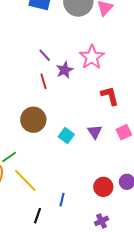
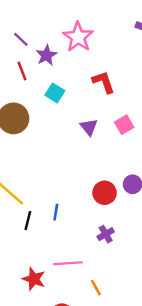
cyan square: (66, 136) -> (55, 93), moved
black line: (38, 216) -> (28, 221), moved

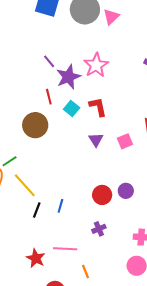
purple star: (46, 55) -> (68, 77), size x1.4
red line: (22, 71) -> (49, 97), moved
red L-shape: (104, 82) -> (98, 107), moved

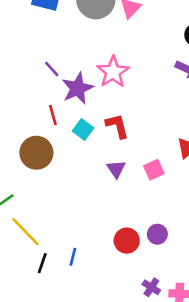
purple cross: (99, 229) -> (151, 287), moved, turned -32

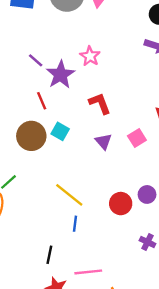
pink star: (113, 72) -> (90, 56), size x0.7
cyan square: (83, 129) -> (60, 131), moved
yellow line: (25, 232) -> (69, 195), moved
black line: (42, 263) -> (49, 255), moved

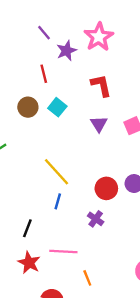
pink star: (90, 56) -> (99, 37), size x1.4
purple star: (60, 75) -> (67, 51), size x0.7
brown circle: (31, 136) -> (28, 107), size x0.7
purple cross: (148, 242) -> (96, 219), moved

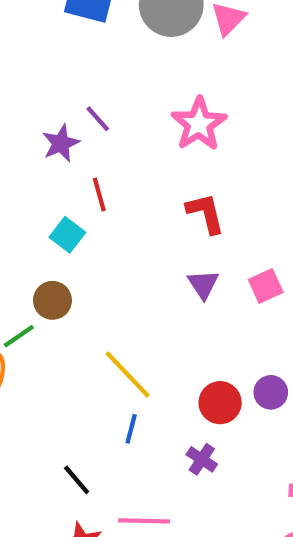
purple star: (67, 51) -> (61, 143), moved
brown circle: (28, 107) -> (52, 300), moved
cyan square: (57, 107) -> (67, 235), moved
black line: (27, 228) -> (77, 480), turned -60

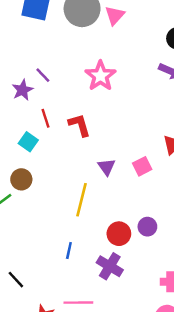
red L-shape: (206, 213) -> (79, 125), moved
yellow line: (128, 374) -> (82, 200), moved, turned 60
purple cross: (202, 459) -> (110, 266), size x1.5
black line: (77, 480) -> (16, 280), moved

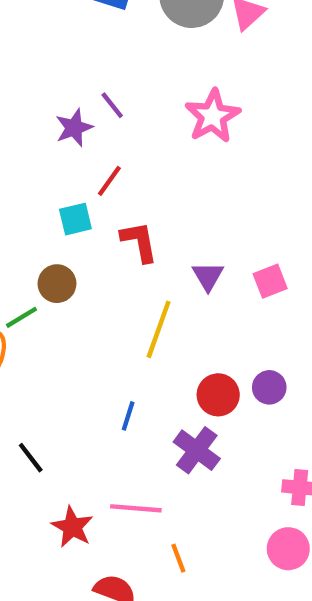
red line: (45, 118) -> (109, 181), turned 48
red L-shape: (79, 125) -> (139, 242), moved
cyan square: (28, 142) -> (75, 219), turned 36

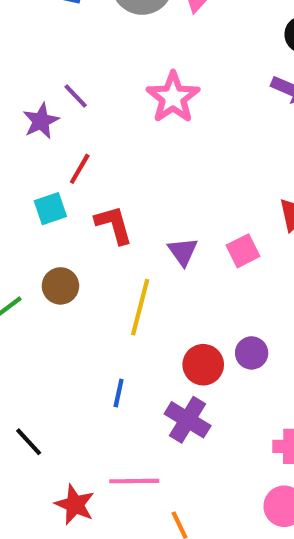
brown circle: (57, 284) -> (60, 286), moved

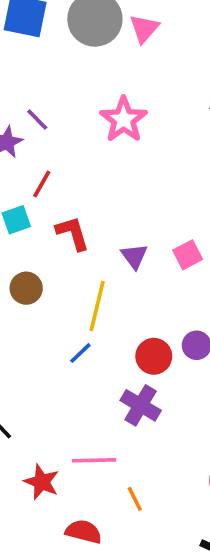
blue line: (119, 393) -> (80, 353), moved, turned 35

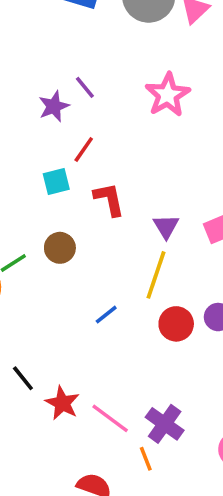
yellow line: (97, 306) -> (156, 275), moved
purple cross: (141, 405) -> (165, 424), moved
pink line: (94, 460) -> (110, 418), turned 33
red star: (42, 482) -> (62, 403), moved

